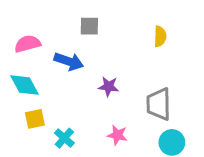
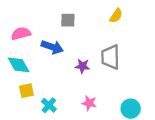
yellow semicircle: (160, 36) -> (116, 16), moved, turned 32
gray trapezoid: (159, 104) -> (110, 57), moved

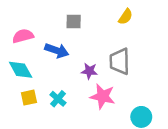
pink star: (89, 103) -> (103, 96), moved, size x1.5
cyan cross: (49, 105) -> (58, 99), moved

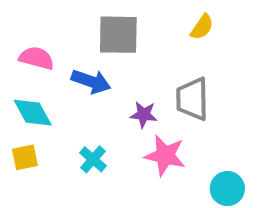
gray square: (74, 22) -> (118, 35), size x1.6
pink semicircle: (23, 36) -> (37, 58), turned 30
yellow square: (29, 98) -> (25, 157), moved

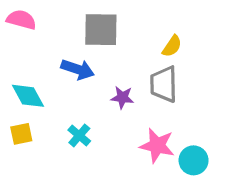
yellow semicircle: (202, 27) -> (172, 46), moved
pink semicircle: (37, 58) -> (21, 20), moved
pink star: (165, 155) -> (157, 145), moved

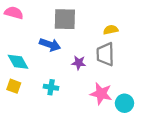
yellow semicircle: (172, 46) -> (111, 30), turned -136
yellow square: (21, 134) -> (14, 86), turned 32
cyan cross: (79, 136) -> (51, 87), turned -32

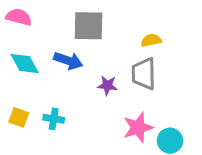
cyan diamond: (18, 62) -> (25, 64), moved
cyan cross: (51, 87) -> (54, 119), moved
pink star: (101, 94) -> (138, 128), turned -30

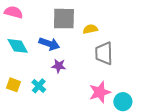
yellow semicircle: (151, 40) -> (90, 29), moved
purple star: (107, 85) -> (59, 66), moved
cyan cross: (54, 119) -> (39, 86), turned 32

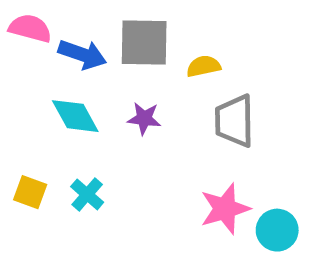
blue arrow: (49, 44) -> (82, 54), moved
cyan diamond: (18, 46) -> (75, 116), moved
purple star: (59, 66) -> (144, 118), moved

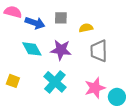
gray square: (144, 42) -> (61, 18), size x0.6
purple star: (144, 118) -> (61, 50), size x1.5
cyan cross: (87, 194) -> (55, 82), moved, size x1.6

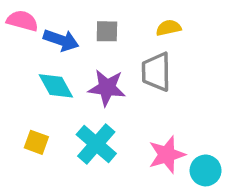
yellow semicircle: (86, 28) -> (169, 28), moved
gray trapezoid: (99, 51) -> (156, 72), moved
yellow square: (13, 81) -> (36, 142), moved

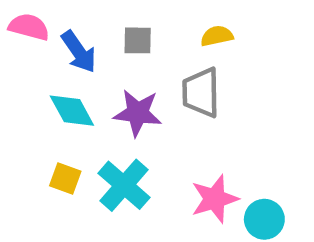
blue arrow: (61, 40) -> (79, 52), turned 36
yellow square: (36, 142) -> (65, 179), moved

